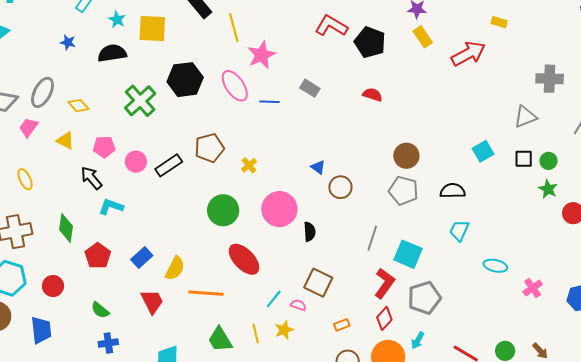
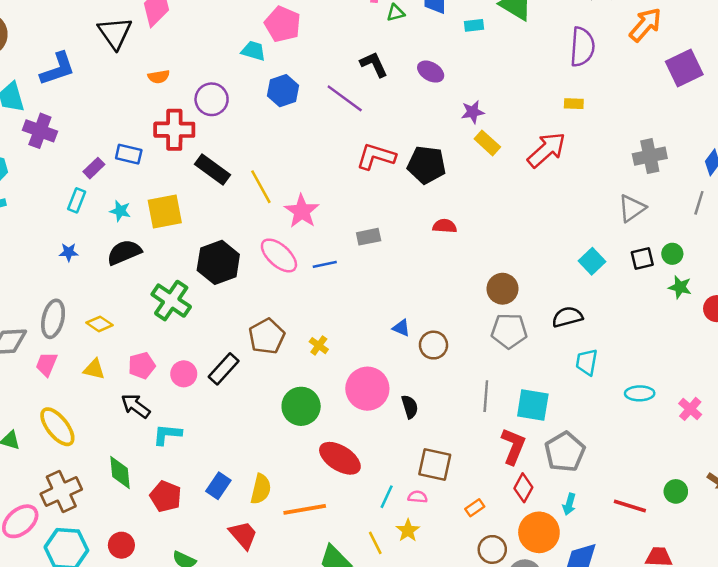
gray rectangle: (310, 88) -> (369, 237), turned -30
yellow ellipse: (25, 179) -> (57, 427), size x1.6

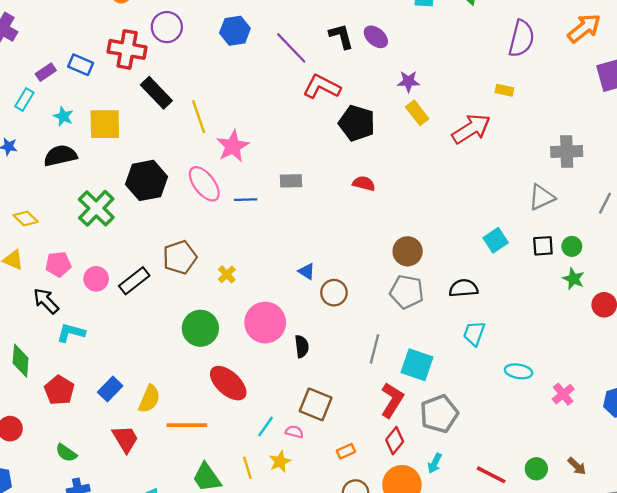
black L-shape: (374, 64) -> (341, 36), moved
red L-shape: (376, 157) -> (322, 87), moved

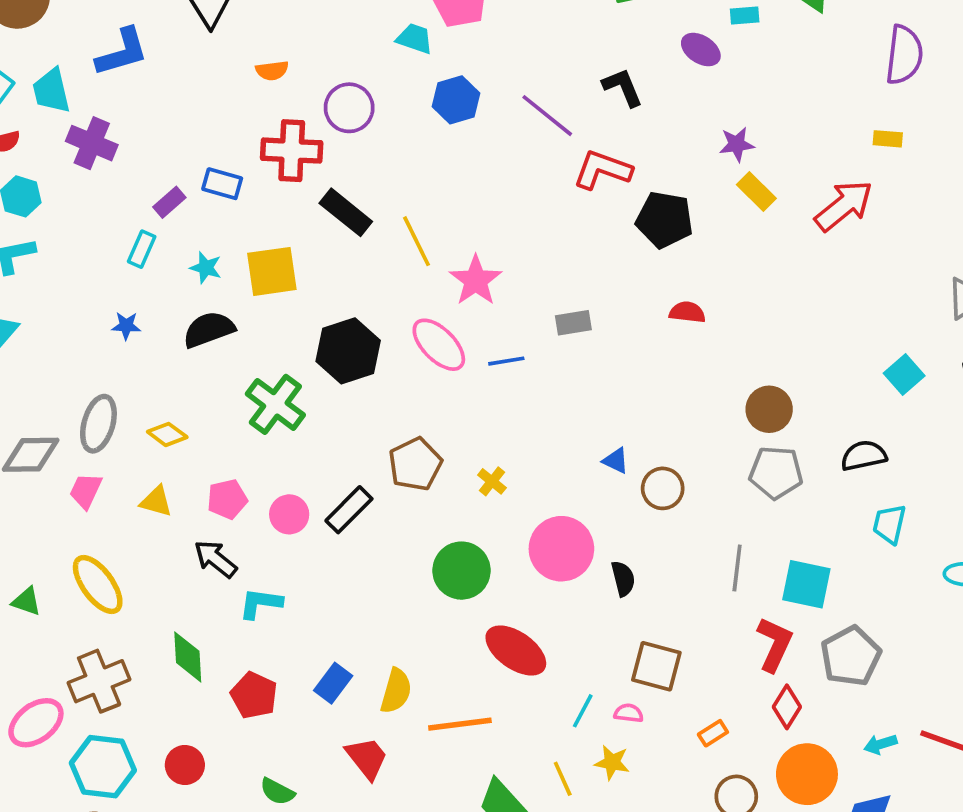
purple ellipse: (376, 37) -> (701, 50), moved
yellow star: (280, 462) -> (612, 762), turned -30
cyan arrow: (435, 463) -> (880, 744), moved, turned 54

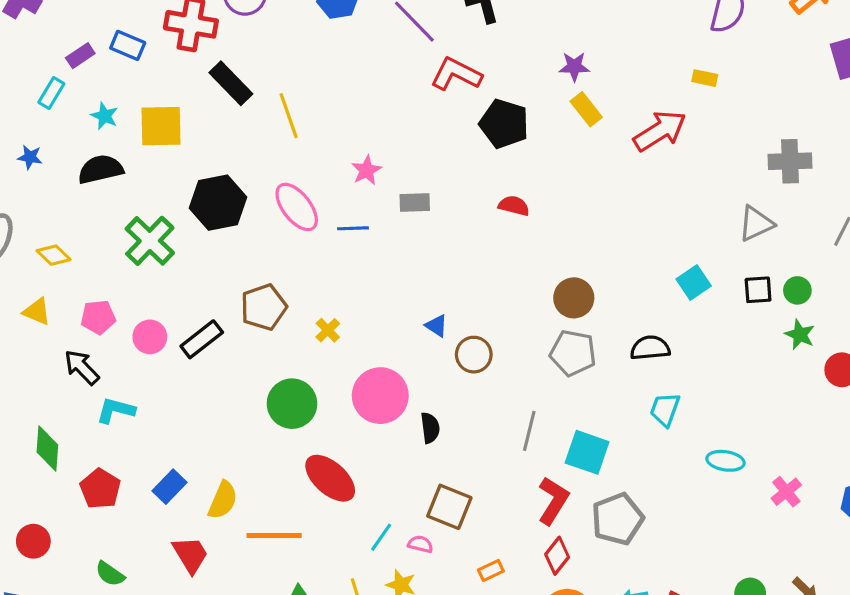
pink star: (476, 280) -> (366, 170), moved, size x0.7

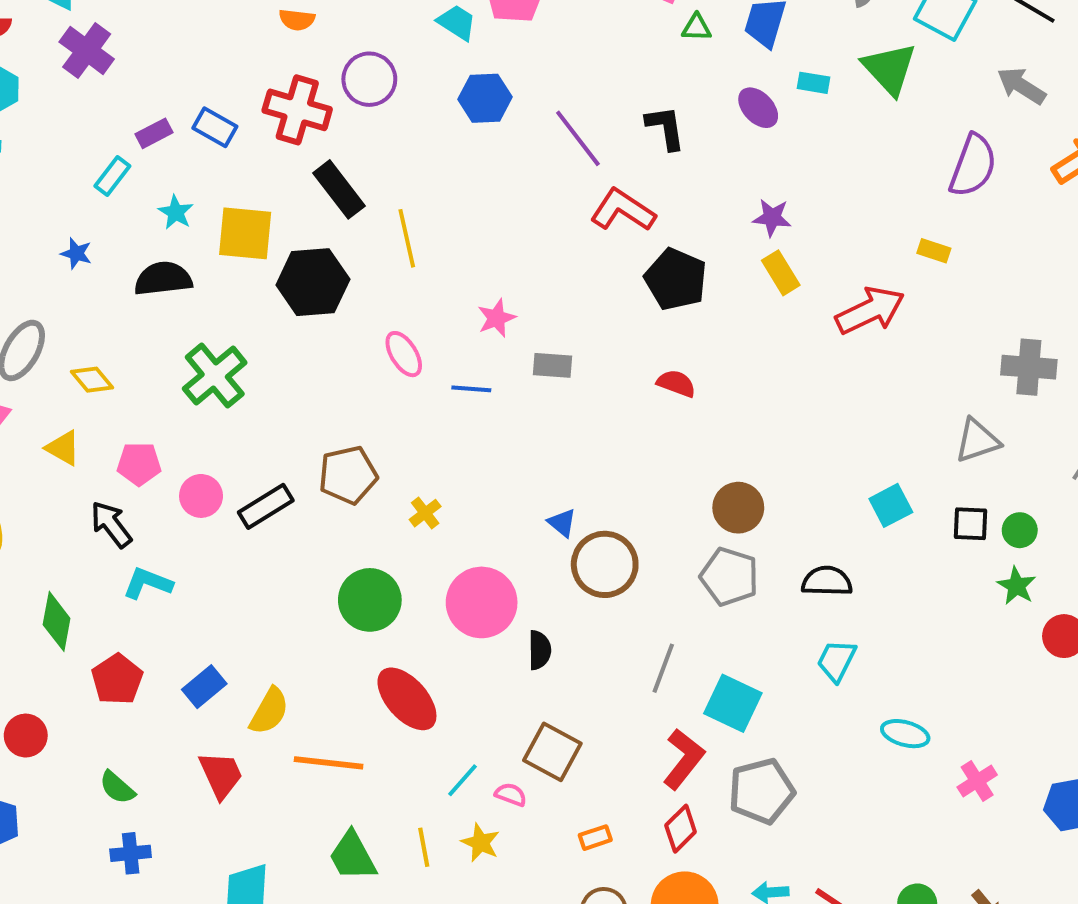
black hexagon: (218, 203) -> (313, 282), moved
pink ellipse: (297, 207) -> (404, 354), size x0.7
brown circle: (474, 355) -> (605, 564), size x1.4

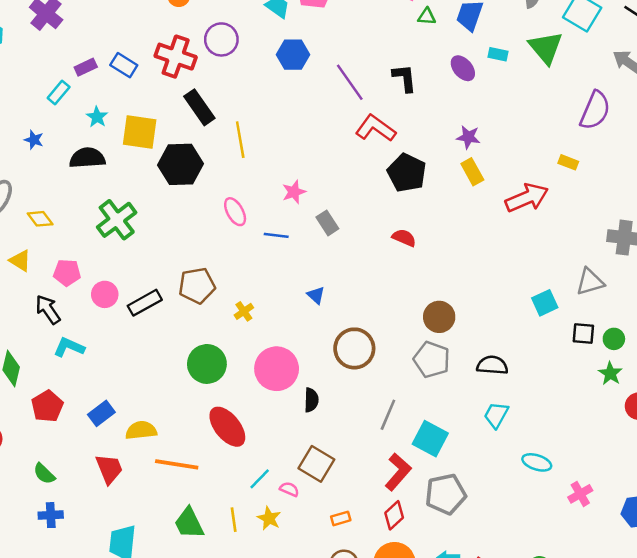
gray rectangle: (552, 365) -> (327, 223), turned 50
cyan square: (891, 505) -> (545, 303), moved
blue triangle: (562, 523) -> (316, 295), moved
yellow semicircle: (269, 711) -> (141, 430), turned -128

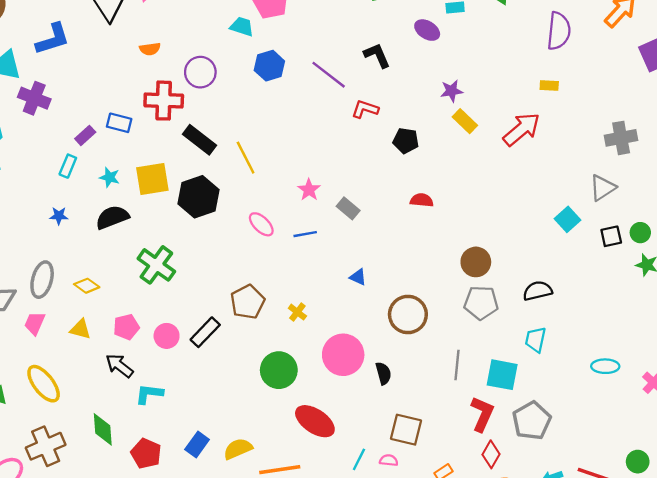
red L-shape: (376, 128) -> (365, 109), size x0.7
black pentagon: (407, 173) -> (406, 141), size x0.7
cyan trapezoid: (496, 415) -> (536, 340), moved

